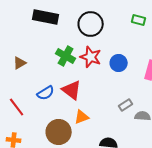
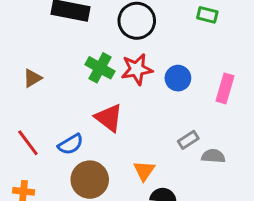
red star: (91, 57) -> (137, 69), turned -30
blue semicircle: (46, 93) -> (71, 144), moved
orange triangle: (82, 117) -> (144, 171), moved, turned -35

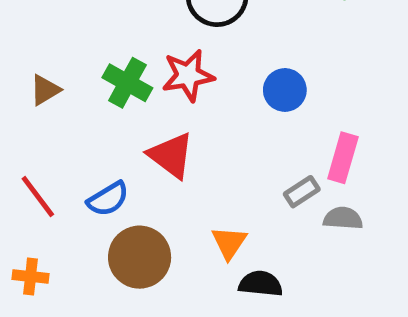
green cross: (100, 68) -> (127, 83), moved
red star: (137, 69) -> (188, 75), moved
pink rectangle: (225, 88) -> (343, 158), moved

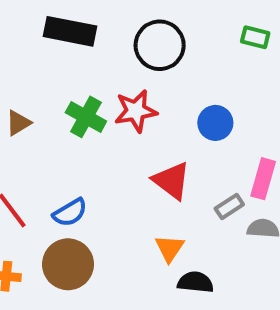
red triangle: (171, 155) -> (172, 181), moved
brown circle: (140, 257) -> (68, 264), moved

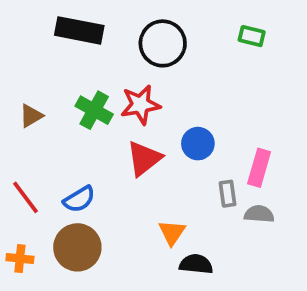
blue circle: (215, 123) -> (198, 144), moved
red triangle: (172, 181) -> (144, 158), moved, turned 45
gray rectangle: (229, 207) -> (228, 194), turned -65

